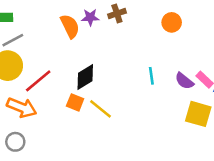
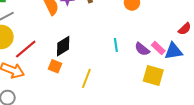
yellow line: (100, 109) -> (86, 78), moved, turned 72

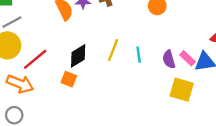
purple semicircle: (142, 49) -> (169, 59), turned 35
yellow line: (86, 78) -> (113, 50), moved

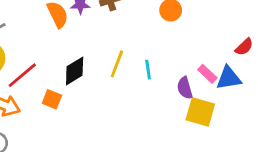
purple semicircle: (169, 59) -> (185, 88), moved
orange square: (69, 79) -> (52, 99), moved

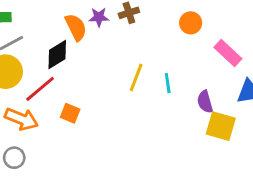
black diamond: (75, 71) -> (57, 54), moved
pink rectangle: (207, 74) -> (228, 53), moved, size x1.4

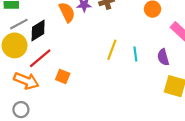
black diamond: (57, 54) -> (38, 30), moved
purple semicircle: (205, 102) -> (163, 57), moved

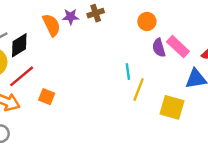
yellow line: (112, 50) -> (139, 89), moved
purple semicircle: (163, 57) -> (159, 48), moved

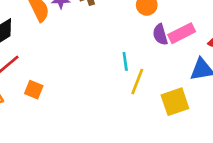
pink rectangle: (178, 47) -> (182, 33), turned -70
yellow square: (172, 107) -> (175, 102), turned -35

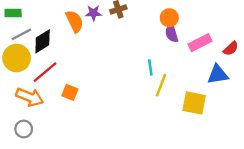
purple semicircle: (160, 34) -> (172, 33), moved
yellow square: (175, 102) -> (194, 103), turned 30

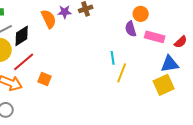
orange circle: (169, 18) -> (141, 14), moved
pink rectangle: (200, 43) -> (155, 37), turned 42
yellow square: (194, 103) -> (164, 85), moved, turned -35

